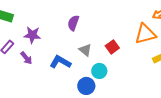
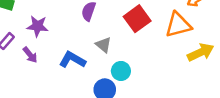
red square: (112, 47) -> (137, 19), moved, size x1.5

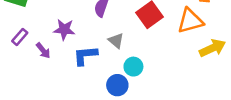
purple star: (38, 26) -> (64, 30), moved
blue L-shape: (72, 60) -> (85, 55), turned -35

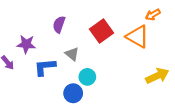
orange triangle: (190, 21) -> (138, 37), turned 45
yellow arrow: (212, 48) -> (157, 76), moved

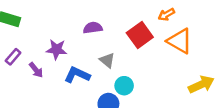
orange arrow: (153, 15) -> (166, 14), moved
purple semicircle: (59, 24) -> (93, 28), turned 63
blue L-shape: (45, 67) -> (77, 75), turned 30

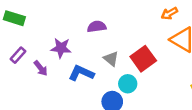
red square: (140, 35) -> (143, 59), moved

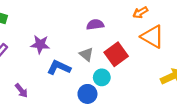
purple semicircle: (97, 27) -> (95, 25), moved
purple arrow: (41, 68) -> (21, 91), moved

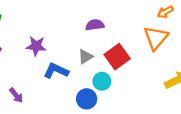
orange arrow: (140, 12) -> (165, 12), moved
orange triangle: (152, 37) -> (156, 38), turned 40
gray triangle: (86, 54) -> (85, 57), turned 48

